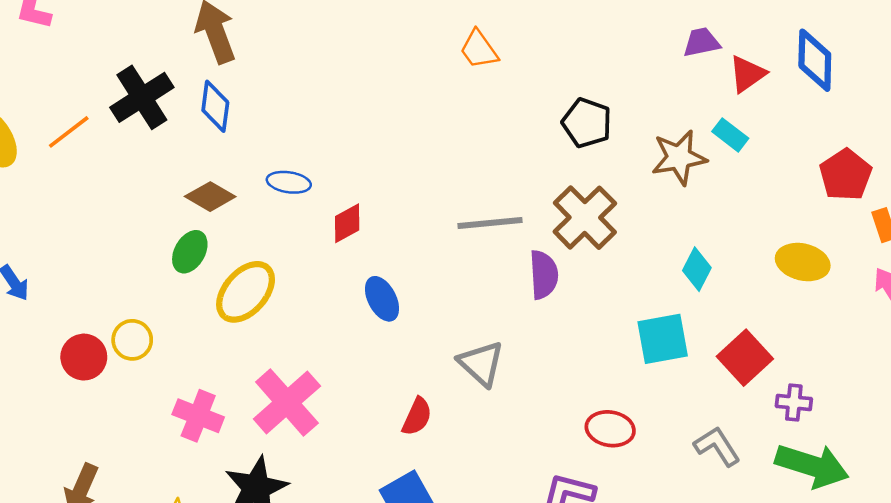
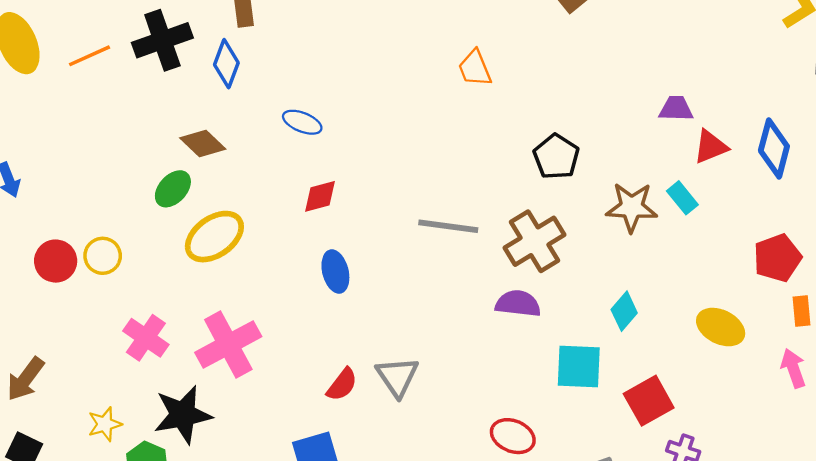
blue ellipse: (289, 182) -> (302, 122), moved
purple semicircle: (544, 275) -> (518, 304), moved, turned -93
gray triangle: (481, 364) -> (397, 377), moved

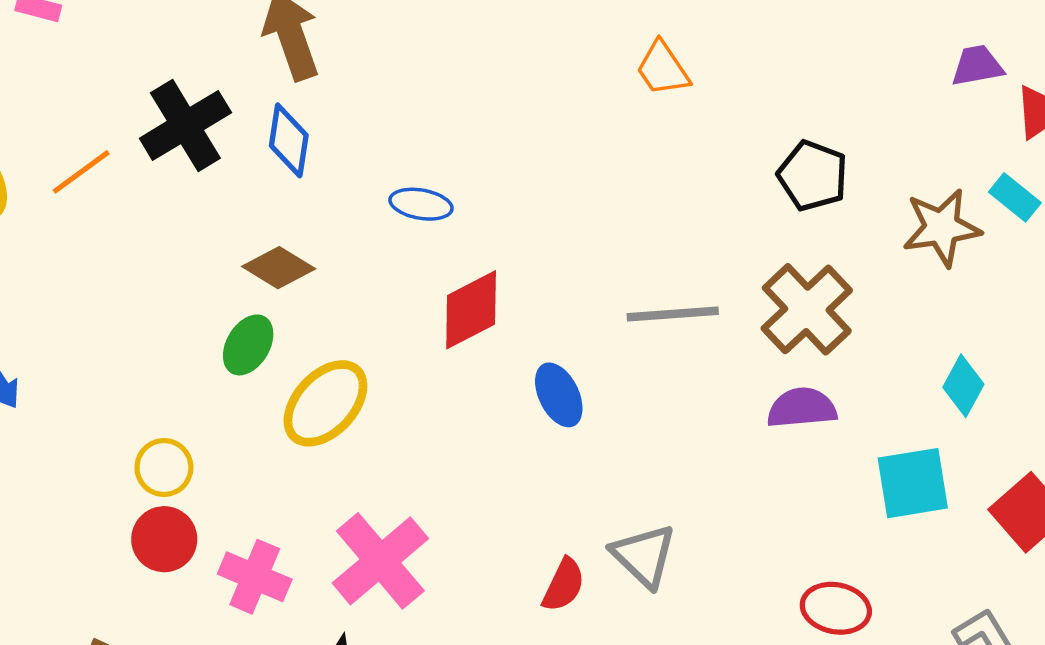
red diamond: (320, 196) -> (471, 310), size x1.4
red circle: (56, 261) -> (164, 539), moved
blue ellipse: (335, 272) -> (559, 395), moved

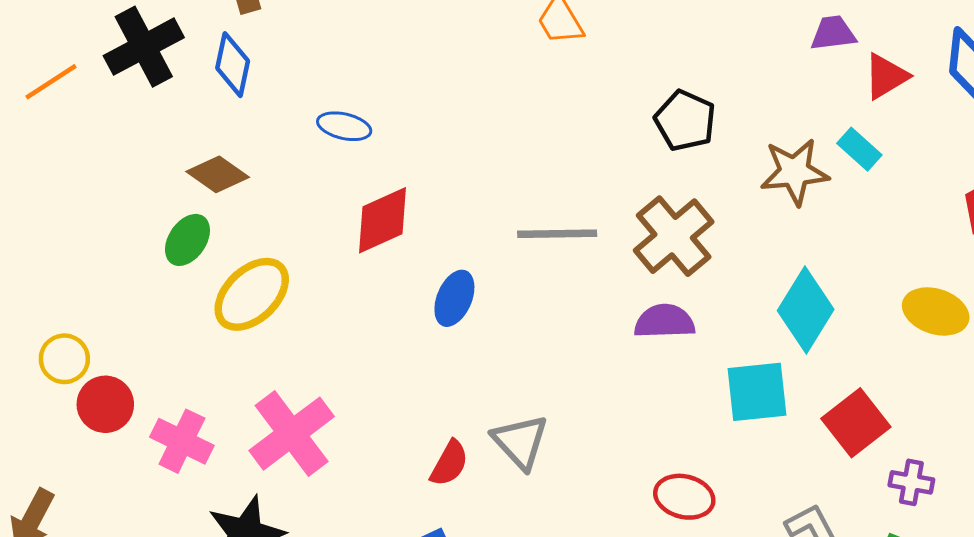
cyan diamond: (963, 386) -> (806, 310), size x1.6
blue ellipse: (559, 395) -> (454, 298), turned 46
yellow circle: (164, 468) -> (64, 359), moved

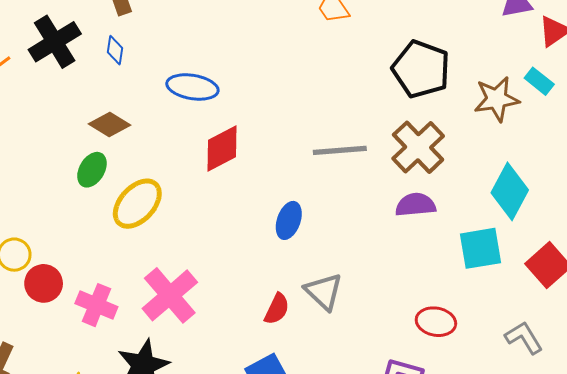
blue diamond: (233, 65) -> (115, 50), size x0.7
black pentagon: (685, 121) -> (421, 69), size x1.4
blue ellipse: (344, 126) -> (192, 87), size x1.4
blue ellipse: (454, 298) -> (289, 220), moved

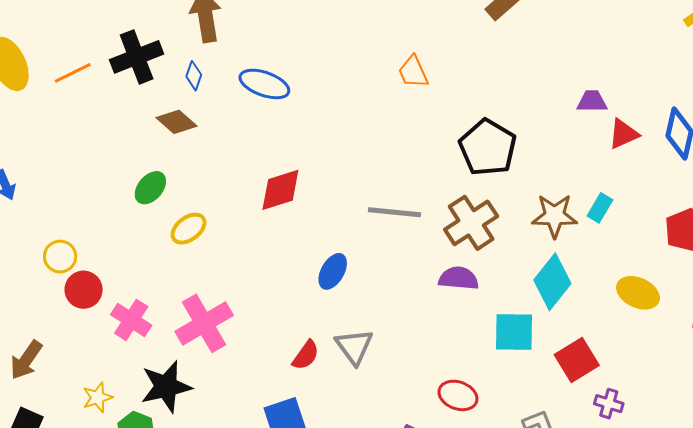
cyan rectangle: (539, 81) -> (600, 208), moved, turned 72
blue ellipse: (192, 87) -> (264, 84), moved
brown star: (497, 99) -> (555, 216), moved
brown diamond: (110, 124) -> (177, 122), moved
yellow ellipse: (137, 204) -> (189, 229), size x0.7

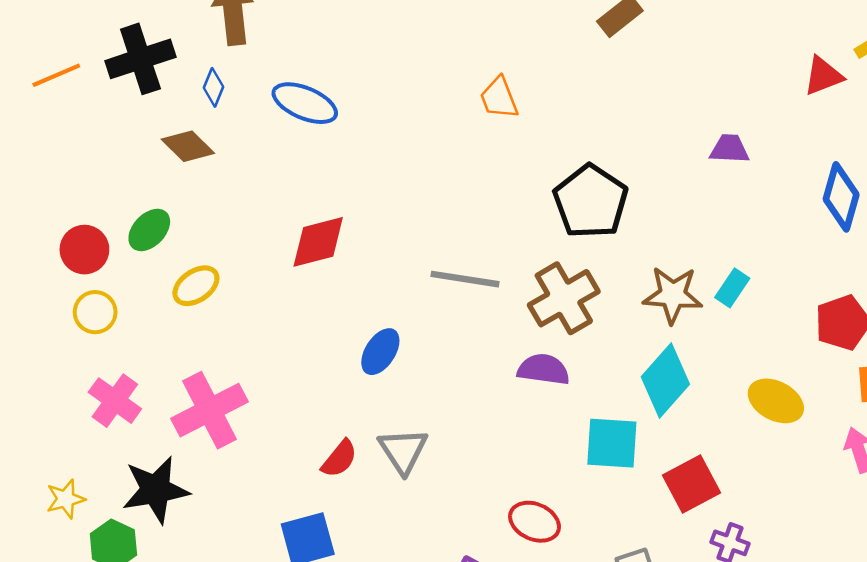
red triangle: (623, 134) -> (823, 76), moved
yellow circle: (60, 257) -> (95, 312), moved
red circle: (84, 290) -> (84, 250), moved

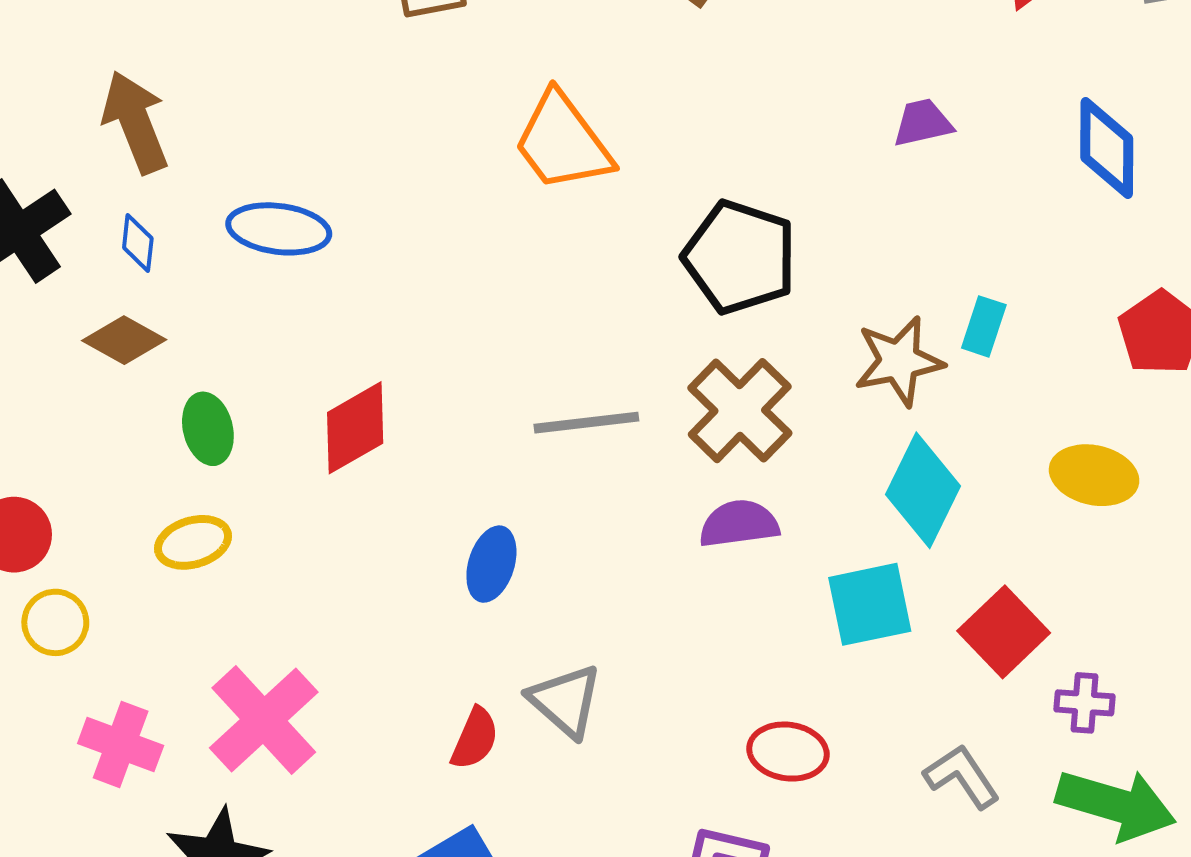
orange trapezoid: (499, 98) -> (563, 142), size x1.6
green ellipse: (149, 230) -> (208, 429), moved, turned -42
yellow ellipse: (196, 286) -> (193, 542), turned 33

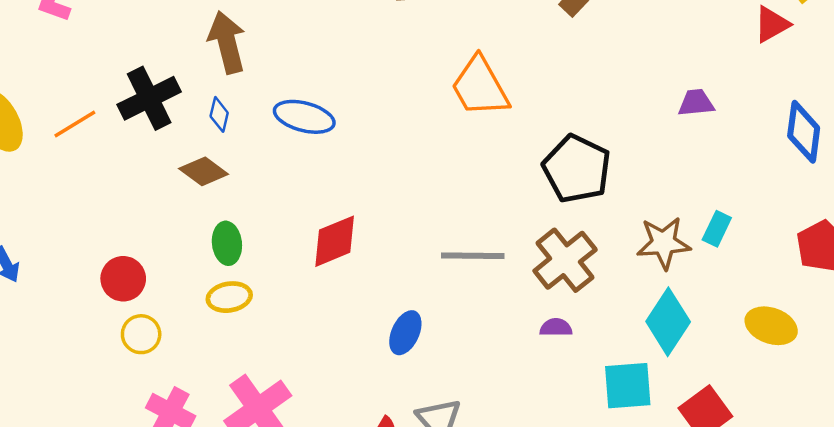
green ellipse: (208, 429) -> (227, 243), moved
purple semicircle: (739, 524) -> (556, 328), size x0.7

